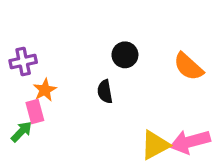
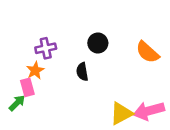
purple cross: (23, 62) -> (46, 48), moved

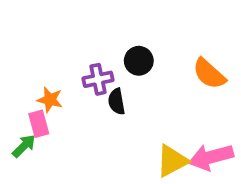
purple cross: (46, 48) -> (98, 79), moved
orange star: (35, 70) -> (50, 100), turned -30

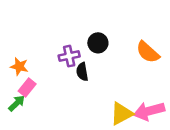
orange star: (50, 100) -> (19, 66), moved
pink rectangle: (39, 124) -> (27, 87), turned 54

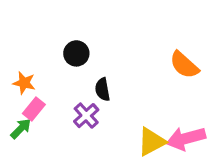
black circle: (98, 43) -> (76, 53), moved
purple cross: (69, 56) -> (86, 116), moved, turned -30

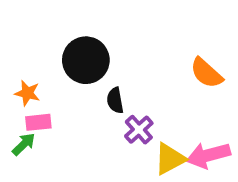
black circle: (76, 53) -> (86, 60), size x1.6
pink rectangle: (34, 109) -> (38, 122), turned 45
purple cross: (86, 116) -> (139, 130), moved

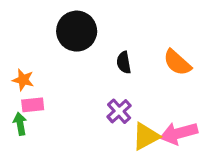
black circle: (86, 60) -> (77, 31), moved
black semicircle: (115, 100) -> (124, 63), moved
green arrow: (24, 144) -> (20, 124), turned -55

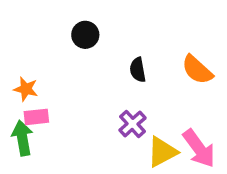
black circle: (77, 31) -> (85, 35), size x0.6
green arrow: (20, 124) -> (22, 138), size x1.4
pink arrow: (179, 133) -> (199, 148), turned -111

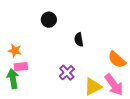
orange semicircle: (197, 70) -> (117, 60), moved
purple cross: (132, 124) -> (67, 73), moved

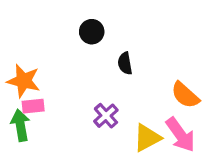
black circle: (49, 20) -> (92, 32), moved
orange star: (15, 51) -> (24, 81), size x1.5

